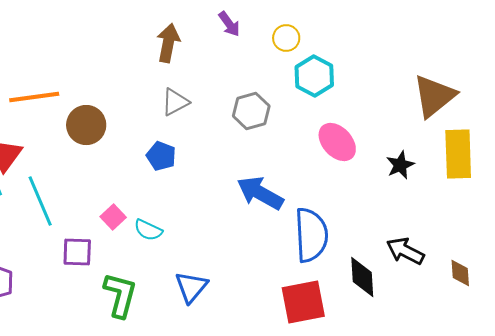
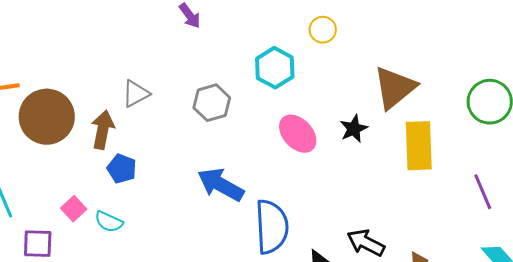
yellow circle: (286, 38) -> (323, 30), moved
brown arrow: (168, 43) -> (103, 130), moved
brown circle: (86, 125) -> (47, 117), size x1.4
blue pentagon: (161, 156) -> (122, 169), moved
black star: (400, 165) -> (354, 129), moved

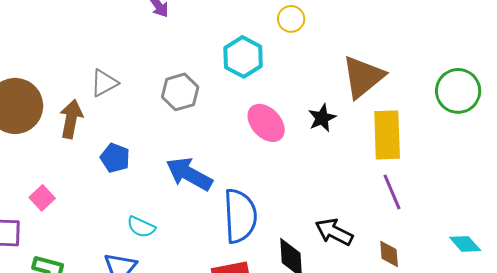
blue pentagon: (122, 169) -> (115, 158), moved
purple line: (483, 192) -> (392, 192), moved
cyan semicircle: (109, 222) -> (141, 227), moved

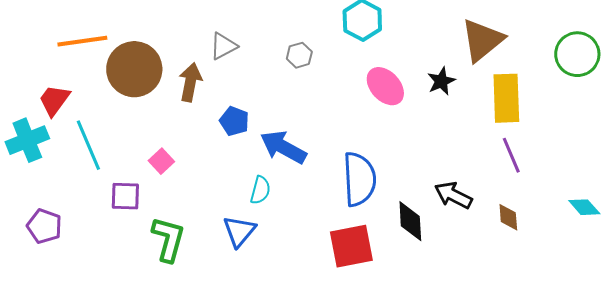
gray hexagon: (180, 92) -> (299, 55), size x0.7
blue arrow: (189, 174) -> (283, 147), moved
cyan semicircle: (141, 227) -> (260, 190), turned -100

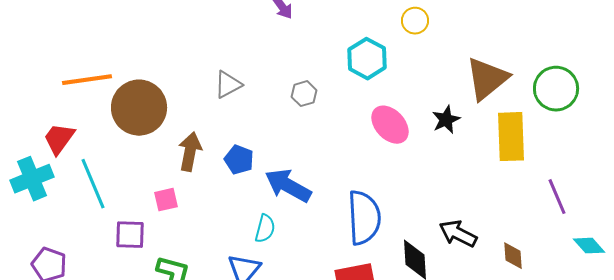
green circle: (577, 54) -> (556, 89), moved
brown arrow: (190, 82) -> (190, 152), moved
purple line: (511, 155) -> (557, 197), moved
pink square: (161, 161) -> (166, 200), turned 30

